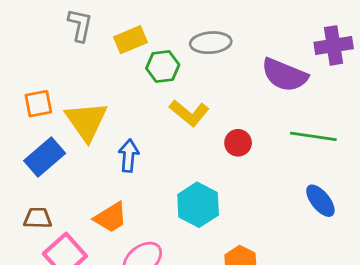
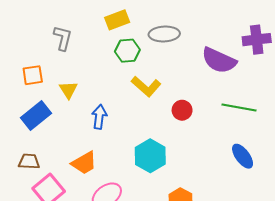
gray L-shape: (80, 25) -> (63, 38), moved
yellow rectangle: (131, 40) -> (117, 20), moved
yellow triangle: (86, 121) -> (68, 90), size x0.6

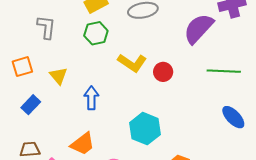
green hexagon: (127, 51) -> (96, 33), moved
purple semicircle: (219, 60) -> (199, 29), turned 116
red circle: (182, 110) -> (163, 72), moved
blue rectangle: (36, 116) -> (31, 105), size x0.7

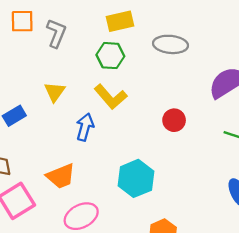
yellow L-shape: (132, 63) -> (111, 97), moved
orange square: (22, 67) -> (22, 21), moved

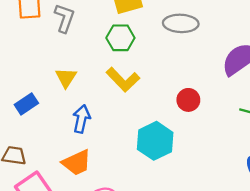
blue arrow: (85, 127) -> (81, 119), moved
cyan hexagon: (136, 178) -> (155, 141), moved

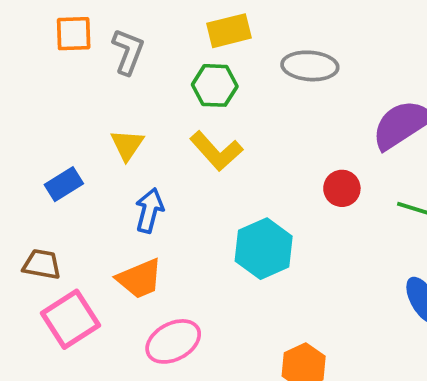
red circle: (188, 100) -> (342, 188), moved

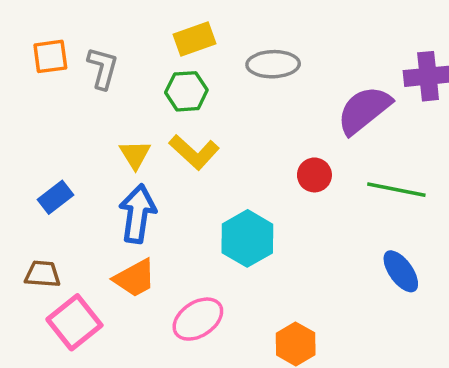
yellow triangle: (127, 145) -> (135, 155), moved
blue arrow: (149, 210) -> (137, 214), size x1.4
pink ellipse: (173, 341) -> (198, 319), moved

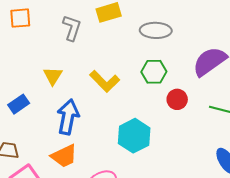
gray L-shape: (103, 68) -> (72, 28), moved
green hexagon: (186, 91) -> (154, 72), moved
yellow triangle: (135, 155) -> (53, 76), moved

